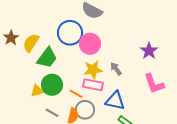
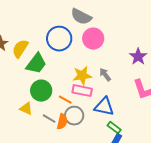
pink circle: (90, 44) -> (93, 39), moved
yellow triangle: (37, 91) -> (26, 109), moved, turned 40
gray line: (52, 113) -> (49, 119), moved

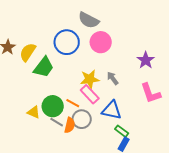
green circle: (41, 91) -> (53, 106), moved
pink rectangle: (82, 91) -> (90, 94), turned 36

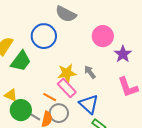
pink circle: (101, 42) -> (103, 36), moved
green circle: (53, 106) -> (21, 110), moved
blue triangle: (112, 110) -> (89, 104), turned 30
yellow triangle: (34, 112) -> (11, 95), moved

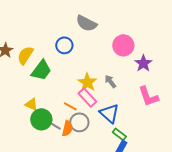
blue circle: (44, 36) -> (64, 45), size x0.7
yellow star: (67, 73) -> (87, 82), turned -30

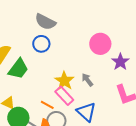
gray semicircle: (86, 23) -> (45, 22), moved

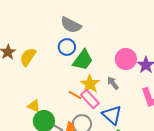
pink circle: (100, 44) -> (126, 59), moved
green trapezoid: (18, 69) -> (83, 60), moved
orange line: (47, 105) -> (75, 95), moved

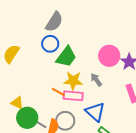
gray semicircle: (71, 25) -> (54, 22), turned -85
yellow star: (90, 84) -> (73, 81), turned -30
pink rectangle: (90, 99) -> (73, 96), turned -42

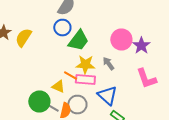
yellow triangle: (17, 103) -> (58, 86), moved

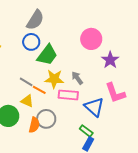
pink circle: (121, 40) -> (91, 39), moved
pink rectangle: (85, 80) -> (68, 95), moved
blue triangle: (107, 96) -> (94, 107), moved
gray line: (52, 108) -> (26, 82), moved

